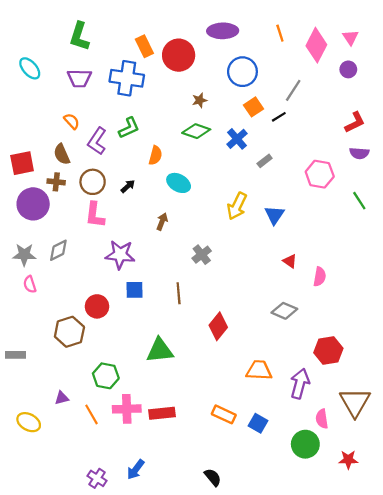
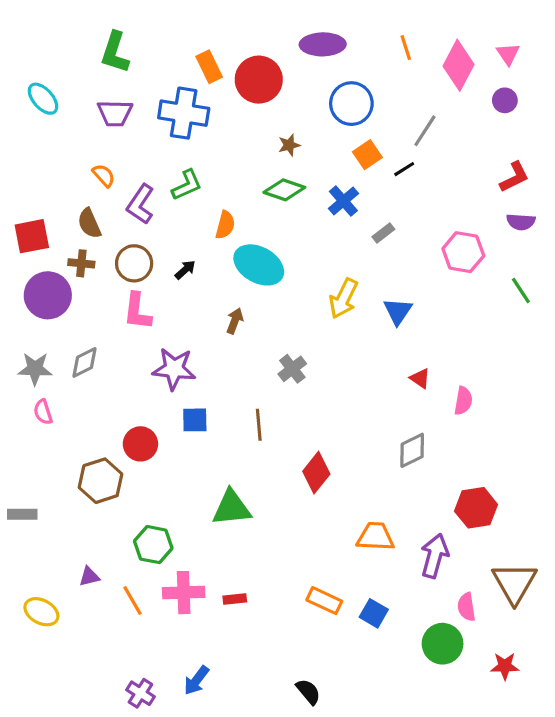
cyan ellipse: (179, 183) -> (259, 265), size x1.4
gray diamond: (284, 311) -> (412, 450), turned -50
red rectangle: (162, 413) -> (235, 599), size x0.6

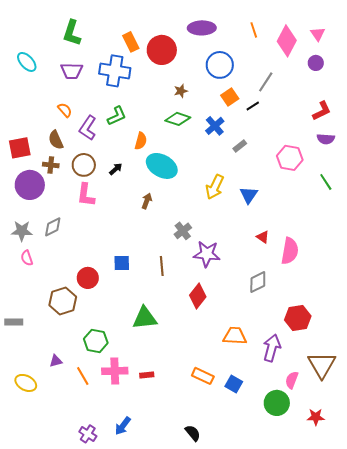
purple star: (174, 369) -> (207, 254), moved
pink semicircle: (463, 401) -> (290, 251), size x1.5
pink semicircle: (466, 607) -> (292, 380), turned 30

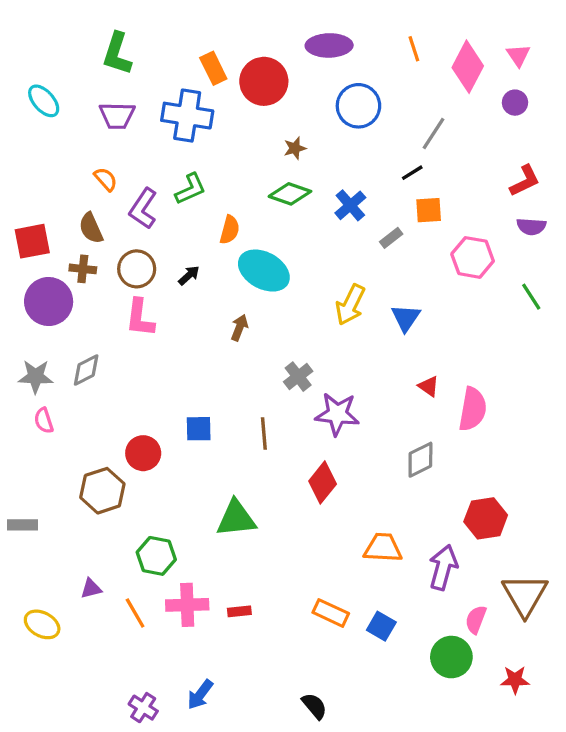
orange square: (230, 97) -> (429, 210), moved, turned 30

